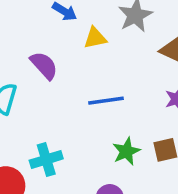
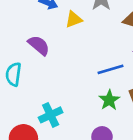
blue line: (106, 101) -> (110, 69), moved

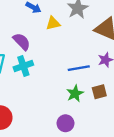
cyan cross: (51, 115) -> (23, 66), moved

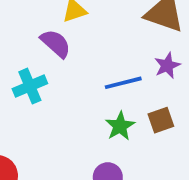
purple semicircle: (22, 42) -> (56, 43), moved

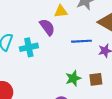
blue line: (123, 83) -> (82, 41), moved

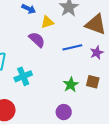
cyan cross: (29, 47) -> (23, 76), moved
brown square: (96, 79) -> (93, 82), turned 32

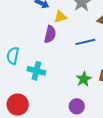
purple semicircle: (37, 40) -> (50, 34), turned 60
cyan cross: (23, 76) -> (36, 71), turned 36

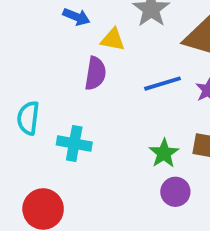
yellow triangle: (60, 17) -> (113, 40), turned 32
purple circle: (77, 106) -> (175, 192), moved

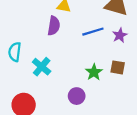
cyan cross: (74, 144) -> (42, 67), turned 30
purple circle: (175, 192) -> (77, 96), moved

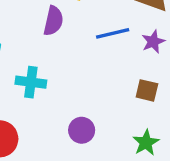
cyan cross: (42, 67) -> (31, 82), turned -36
green star: (94, 72) -> (146, 143), moved

